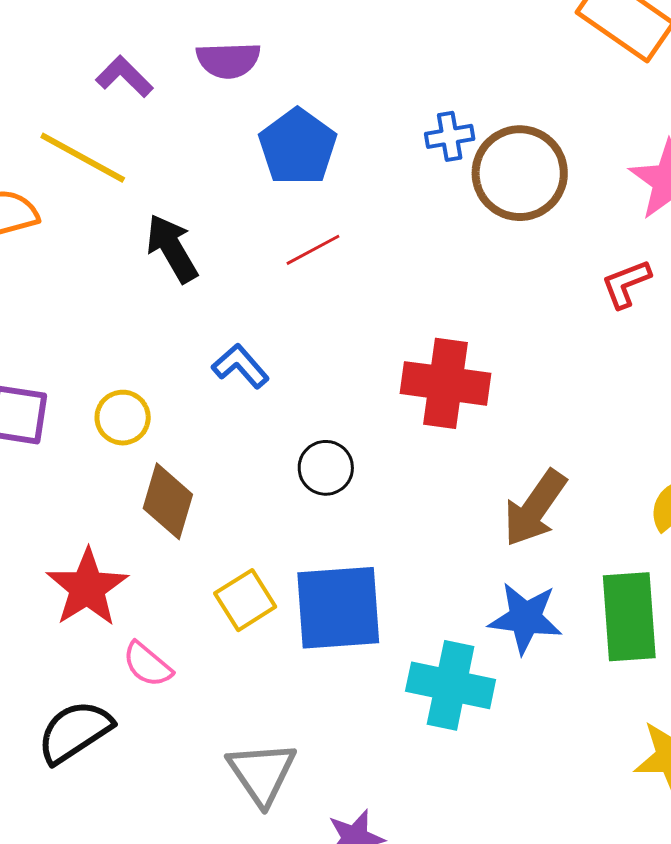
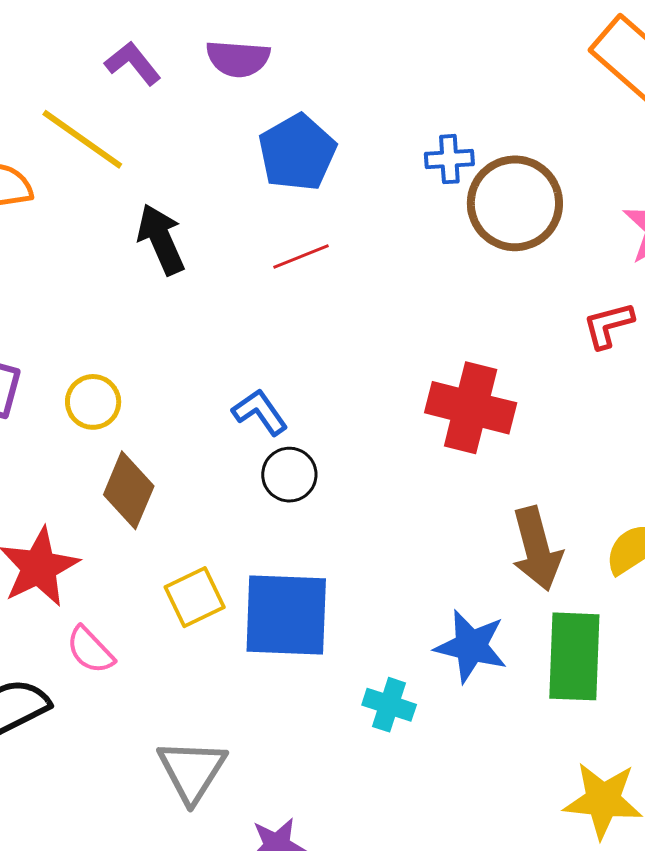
blue L-shape: (240, 366) -> (260, 412), moved
red cross: (445, 383) -> (471, 408), moved
brown arrow: (535, 508) -> (537, 549), moved, turned -56
cyan cross: (451, 685) -> (389, 705), size x0.6

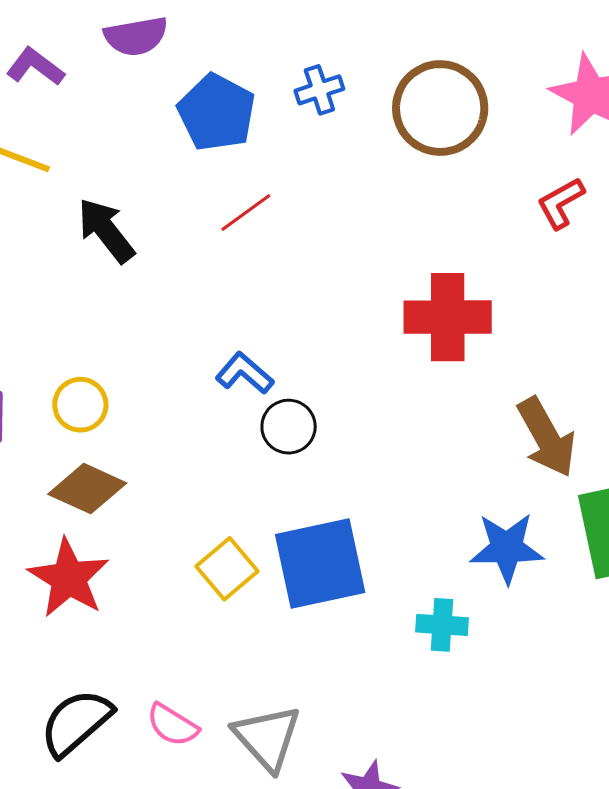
blue cross: (449, 159) -> (319, 90), moved
brown diamond: (129, 490) -> (87, 489), moved, turned -74
pink semicircle: (90, 650) -> (172, 725), moved

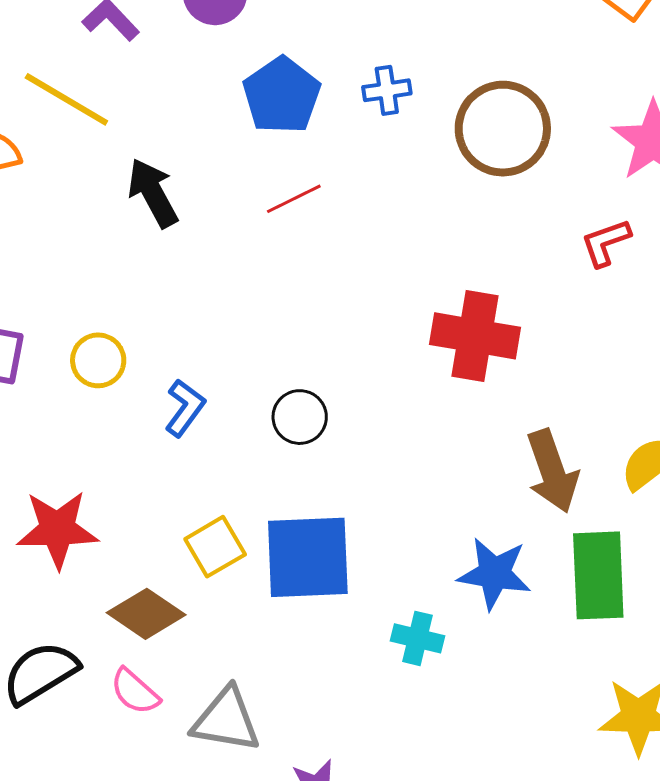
blue L-shape: (245, 373) -> (185, 408), moved, turned 76
brown diamond: (87, 489) -> (146, 614), moved
red star: (69, 578) -> (57, 529), turned 30
gray triangle: (267, 738) -> (226, 720), turned -48

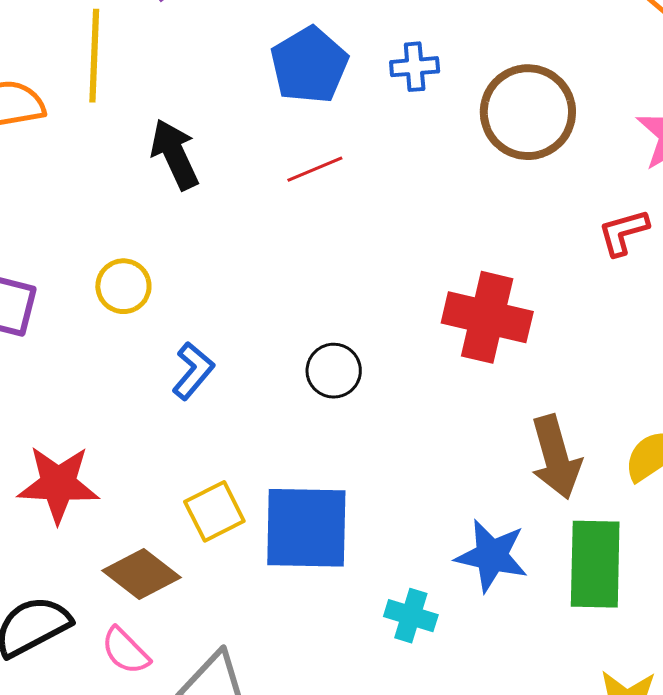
yellow line: (66, 99) -> (94, 56), turned 58
yellow circle: (98, 360) -> (123, 286), moved
black circle: (300, 417) -> (334, 371), moved

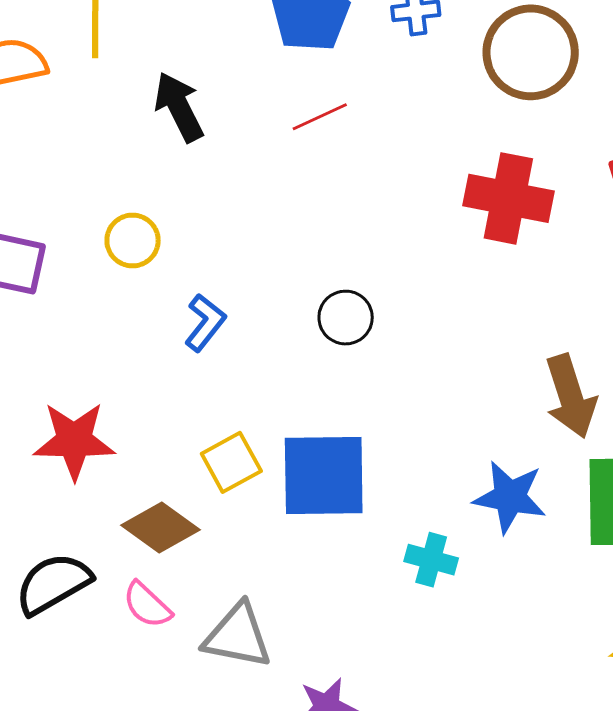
red cross: (487, 317) -> (508, 198), moved

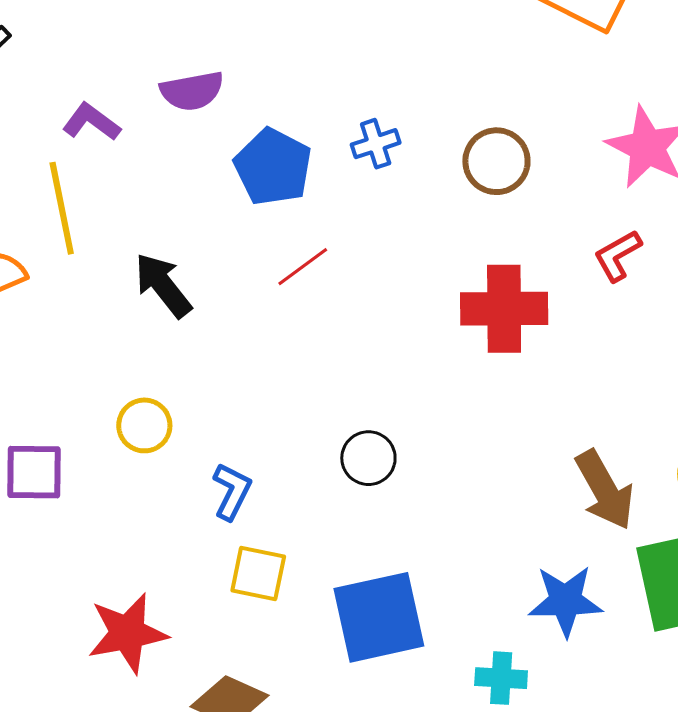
brown circle: (531, 52) -> (496, 161), size x0.7
yellow square: (231, 462) -> (258, 573), moved, turned -38

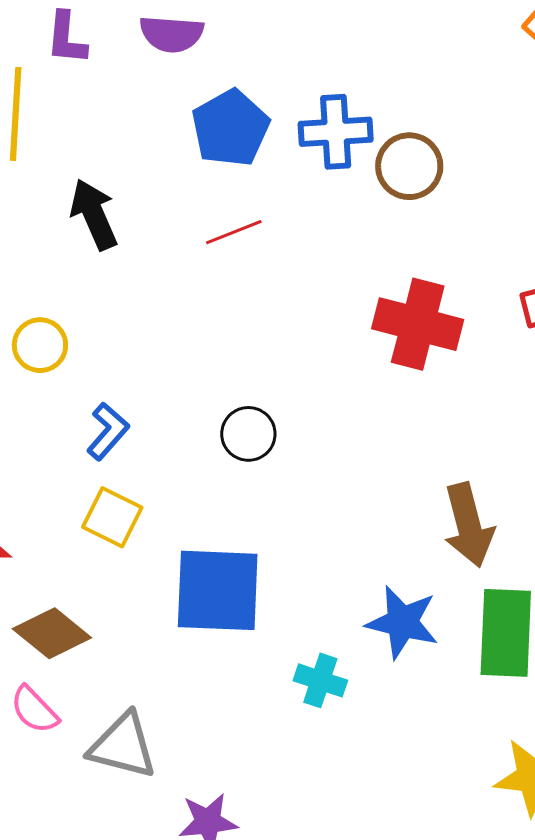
purple L-shape: (91, 122) -> (66, 38), turned -136
blue cross: (376, 144) -> (336, 132), size x1.5
brown circle: (496, 161) -> (409, 166), moved

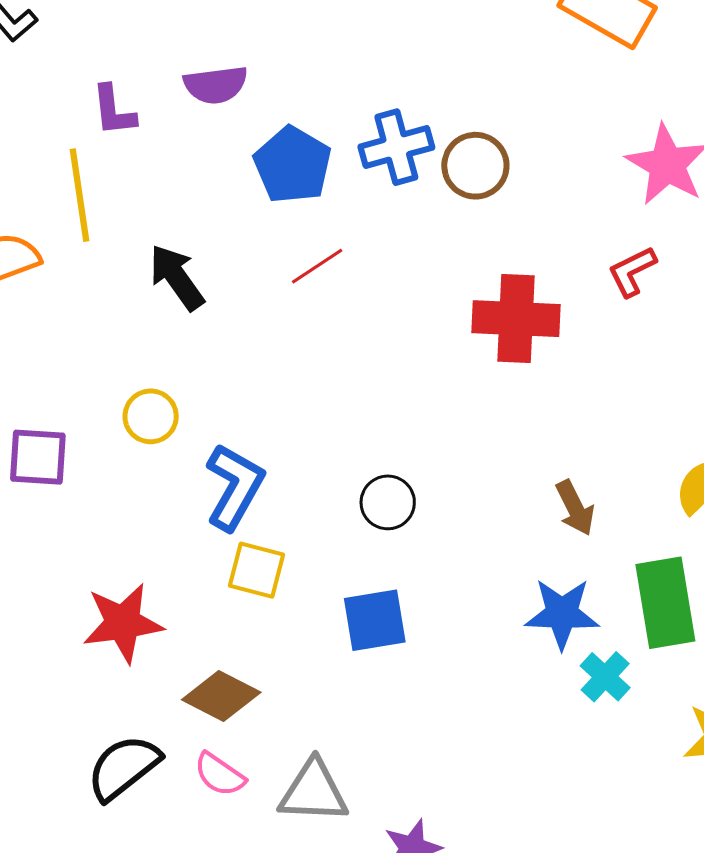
blue L-shape: (108, 431) -> (235, 487), size x1.5
black circle: (248, 434) -> (388, 502), moved
brown arrow: (469, 525) -> (575, 508), moved, size x0.7
blue square: (218, 590) -> (375, 620), size x0.7
cyan cross: (320, 680) -> (605, 677), moved, turned 36

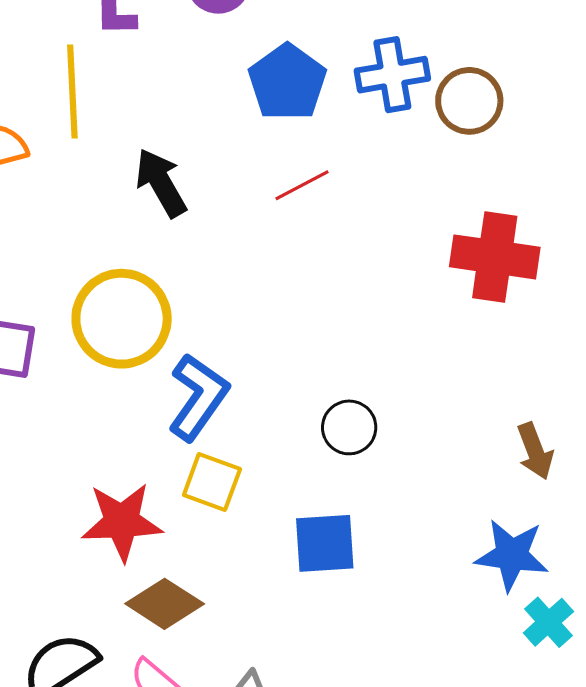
yellow circle: (151, 416) -> (122, 319), size x1.8
red star: (123, 623) -> (122, 522), moved

